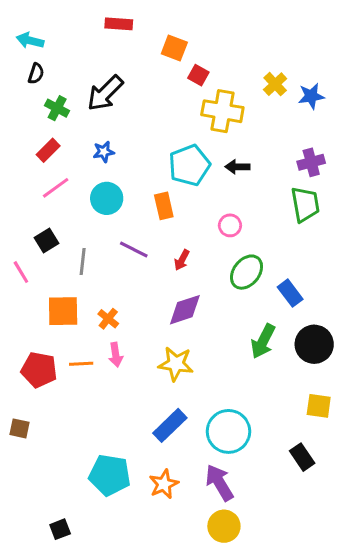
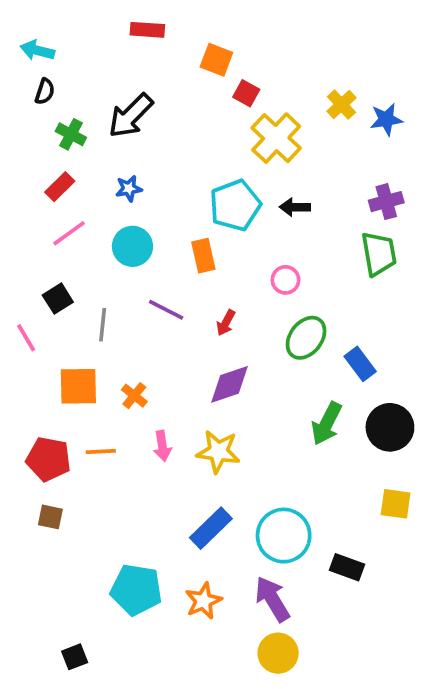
yellow cross: (222, 111) -> (276, 138), turned 33
pink arrow: (116, 355) -> (162, 446), moved
brown square: (19, 428) -> (50, 517), moved
black rectangle: (302, 457) -> (347, 567), moved, turned -36

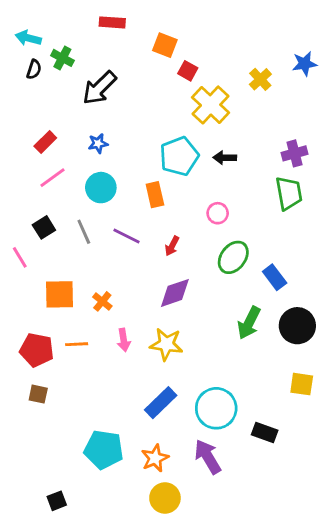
blue star: (386, 119) -> (304, 64), moved
green cross: (71, 134) -> (62, 58), moved
gray line: (103, 325) -> (84, 232), moved, turned -30
yellow circle: (278, 653) -> (165, 498), moved

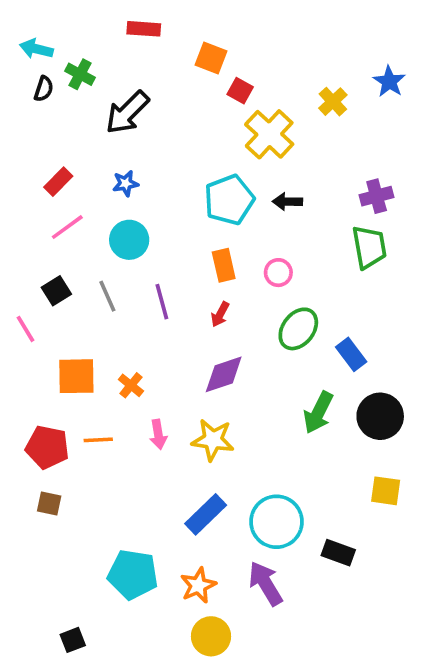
blue star: (304, 64) -> (389, 82), turned -30
orange rectangle: (155, 195) -> (224, 265), moved
purple line: (126, 236) -> (162, 302), turned 48

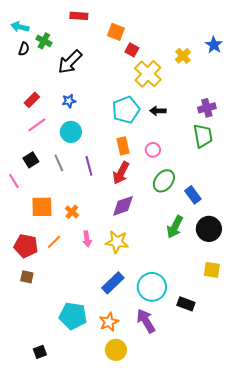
red arrow: (220, 314) -> (121, 173), size x1.6
orange line: (98, 440) -> (54, 242), turned -42

